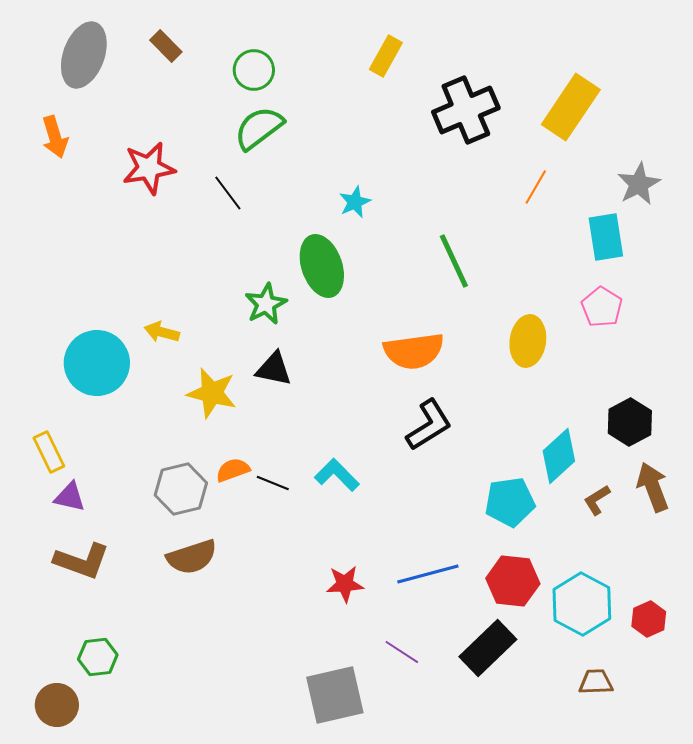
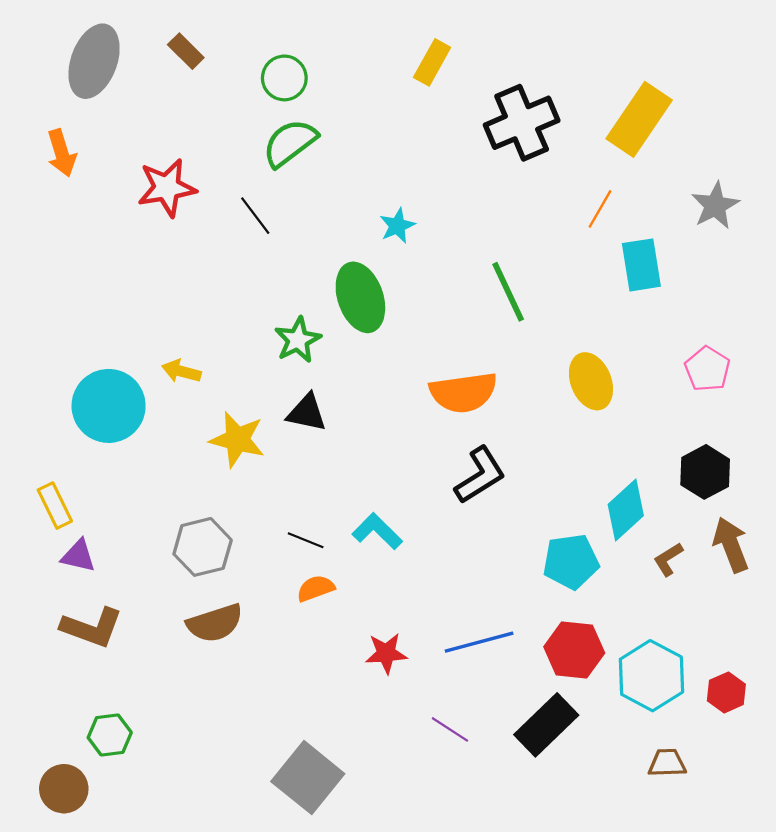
cyan rectangle: (606, 237) -> (641, 265), moved
pink pentagon: (602, 307) -> (707, 369), moved
yellow ellipse: (528, 341) -> (591, 381), turned -30
orange semicircle: (233, 470) -> (316, 588), moved
gray square: (335, 695) -> (308, 778), moved, turned -38

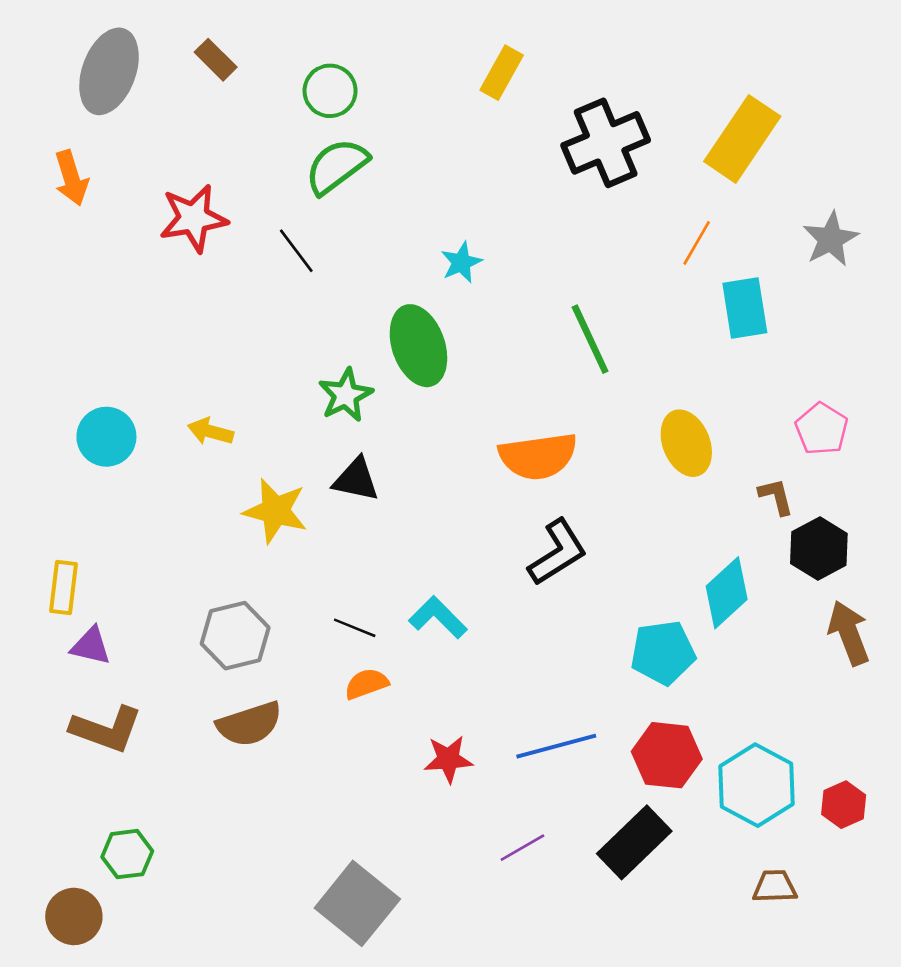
cyan circle: (109, 406) -> (106, 437), moved, size x0.7
yellow rectangle: (55, 506) -> (63, 588), turned 33
brown L-shape: (668, 559) -> (776, 497), moved, turned 108
purple line: (450, 729) -> (522, 848), turned -63

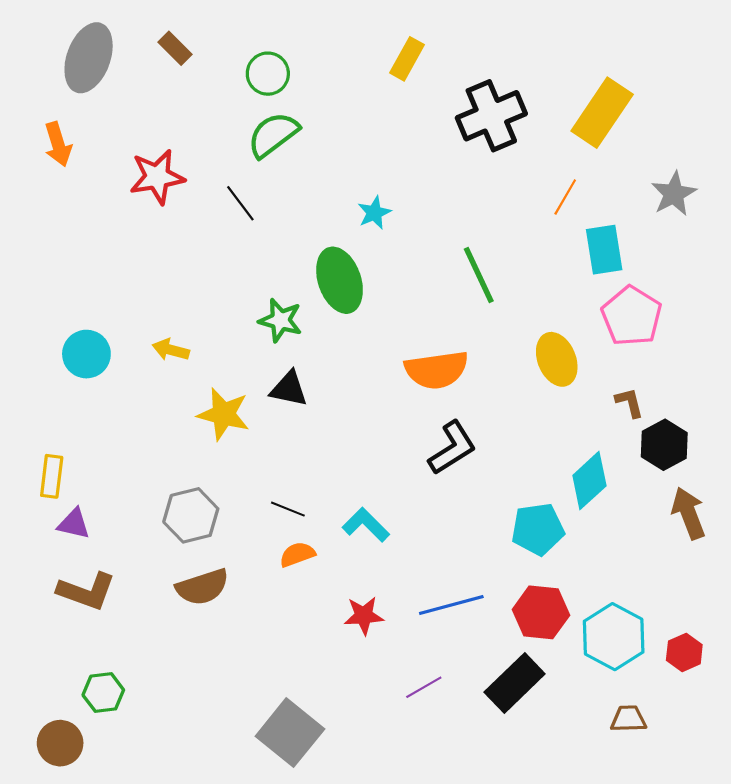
green star: (346, 395) -> (280, 320), turned -30
pink pentagon: (822, 429) -> (632, 316), moved, size x1.4
cyan L-shape: (438, 617) -> (366, 525), moved

